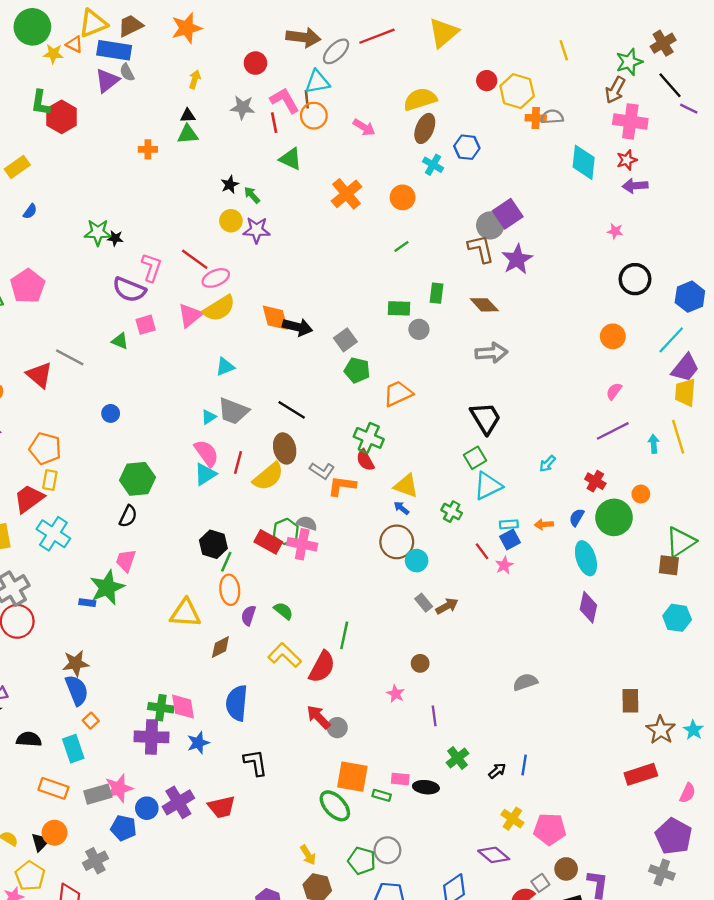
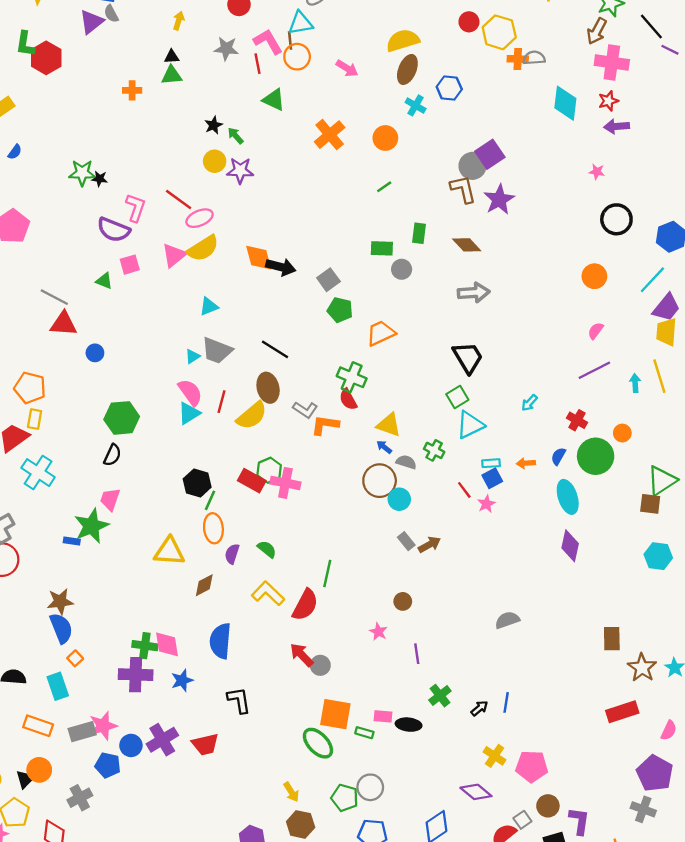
red triangle: (39, 375) -> (64, 324), moved, turned -36
gray semicircle: (307, 523) -> (406, 462), moved

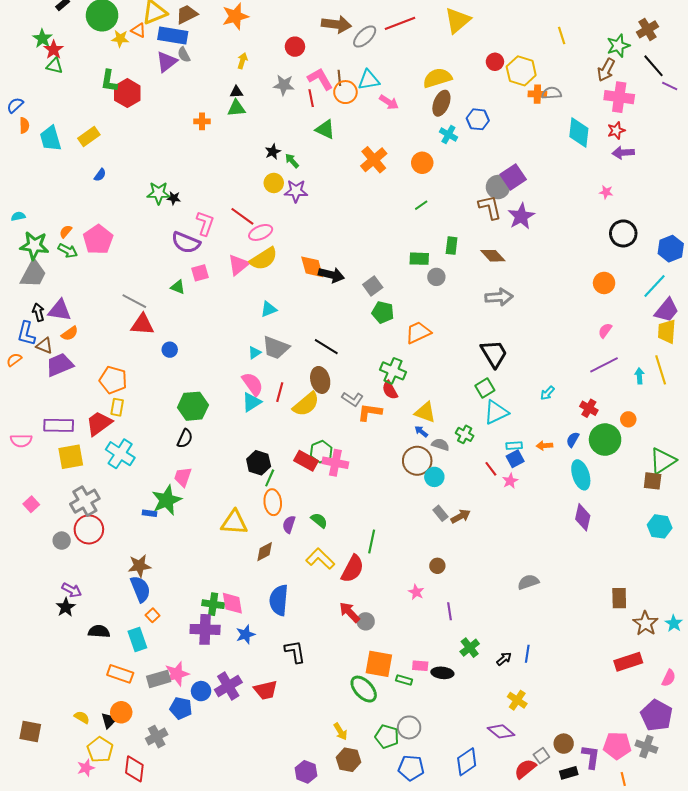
cyan triangle: (301, 23) -> (369, 80), moved
pink pentagon: (532, 766) -> (617, 746), moved

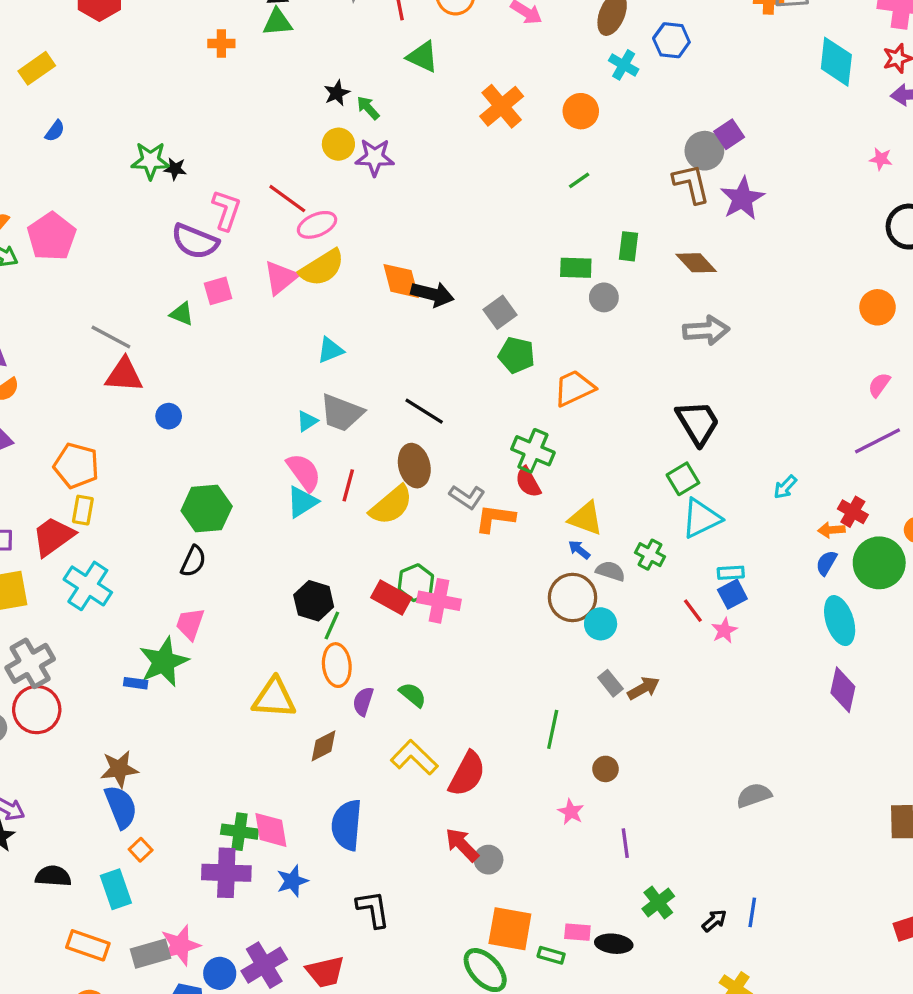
purple square: (513, 177) -> (729, 134), size x0.7
orange arrow: (544, 446) -> (831, 530), moved
green line: (372, 542) -> (553, 729), moved

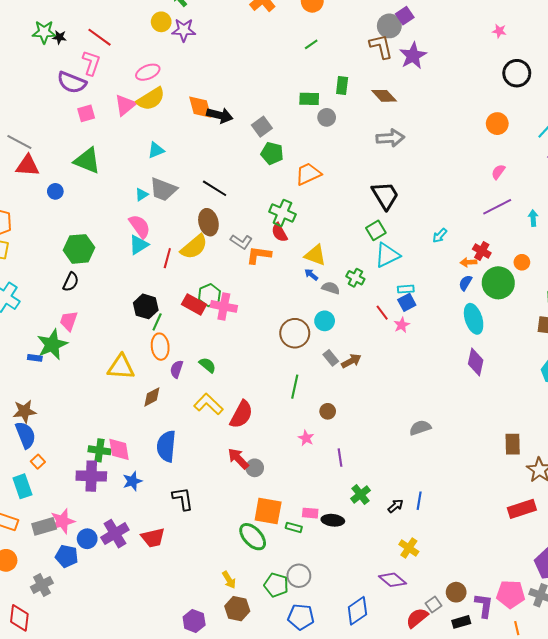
red line: (287, 199) -> (100, 37), moved
green triangle: (182, 314) -> (87, 161), moved, size x1.8
red line: (348, 485) -> (167, 258), moved
brown circle: (573, 597) -> (295, 333), moved

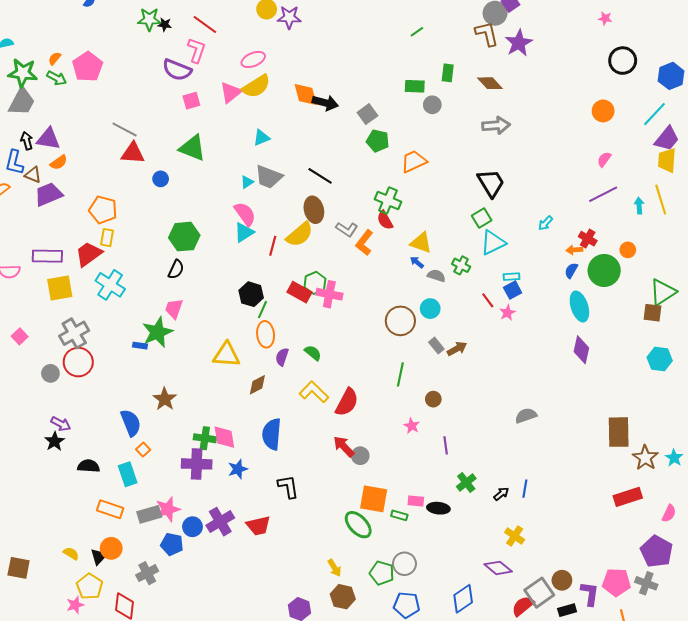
orange L-shape: (259, 255) -> (364, 243), turned -60
brown star: (24, 411) -> (165, 399), moved, turned -30
brown rectangle: (513, 444) -> (619, 432), size x1.4
gray square: (434, 605) -> (539, 593), size x1.8

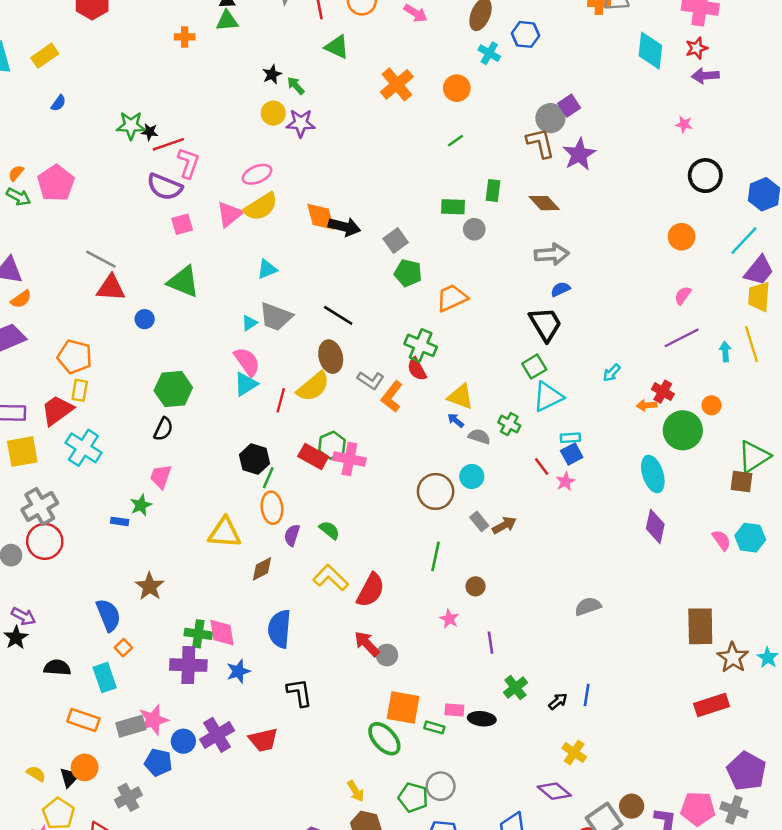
red line: (205, 25) -> (168, 144), moved, turned -55
blue semicircle: (571, 270) -> (560, 289), moved, turned 35
green star: (157, 332) -> (141, 505), size x0.6
pink semicircle: (669, 513) -> (722, 540), moved, turned -60

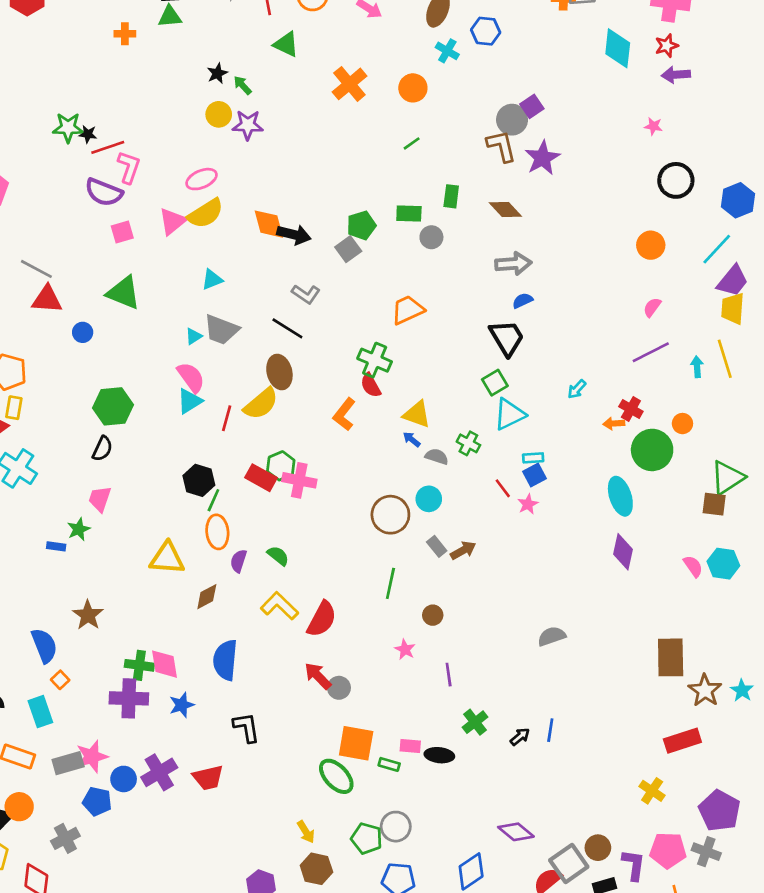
green pentagon: (408, 273) -> (361, 225), moved, turned -30
gray L-shape: (371, 380) -> (306, 294), moved
yellow cross: (574, 752) -> (652, 791), moved

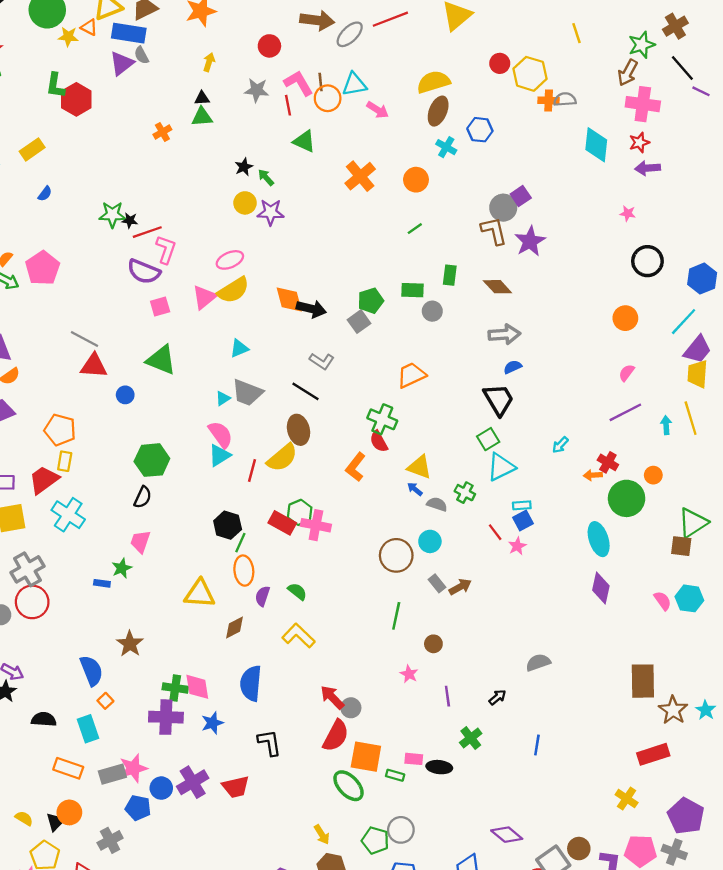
orange cross: (125, 34) -> (162, 132), turned -30
red semicircle: (322, 619) -> (336, 736), moved
black arrow: (520, 737) -> (497, 697), moved

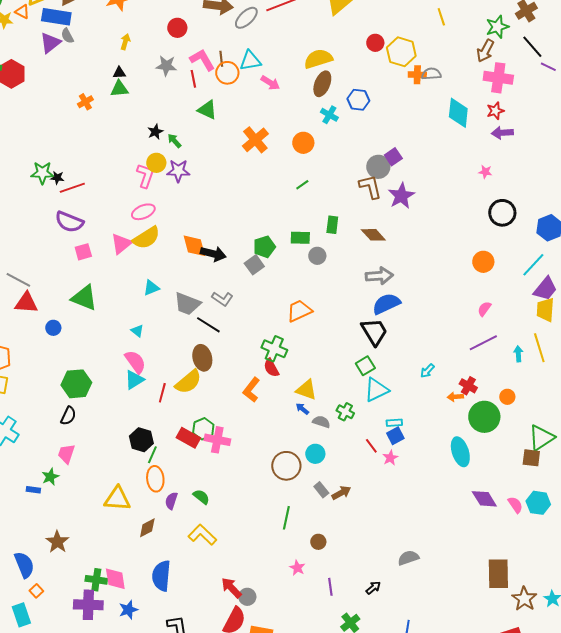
pink L-shape: (166, 249) -> (145, 176), moved
blue semicircle: (513, 367) -> (386, 304), size x1.8
gray trapezoid: (247, 393) -> (187, 304), moved
cyan triangle: (223, 398) -> (137, 331), turned -48
purple diamond: (601, 588) -> (484, 499), moved, turned -44

